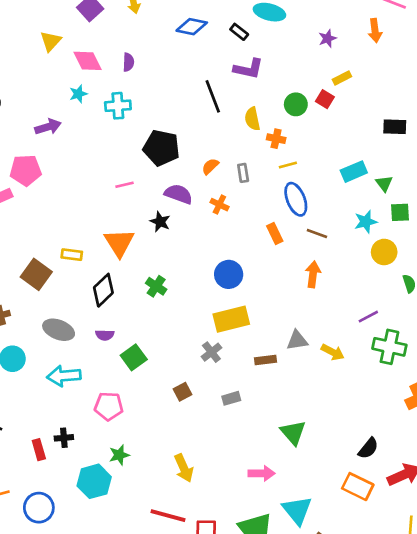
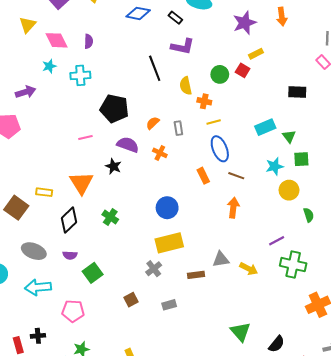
purple star: (327, 38) -> (245, 23), size x1.6
green triangle: (293, 433) -> (240, 332), moved

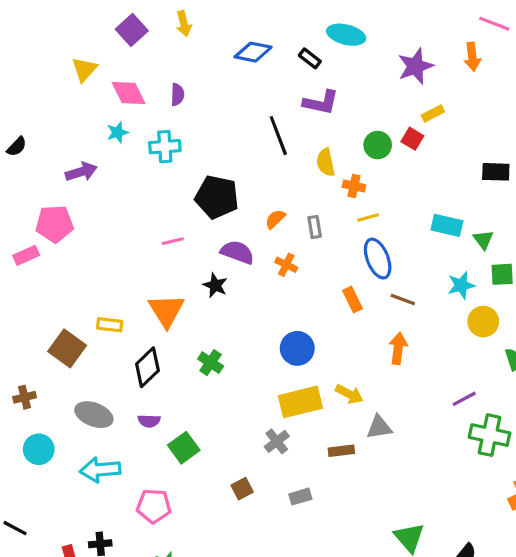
cyan rectangle: (265, 127) -> (447, 225), turned 36
yellow arrow: (249, 269) -> (349, 394), moved

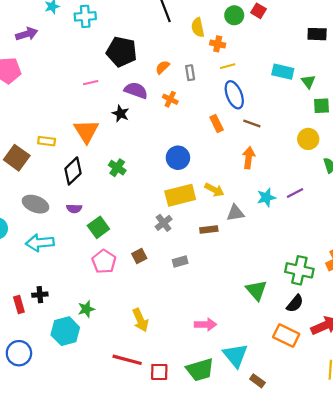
cyan star: (461, 285) -> (266, 197), moved
green cross: (490, 435) -> (299, 270), moved
pink pentagon: (154, 506) -> (104, 262), moved, turned 30

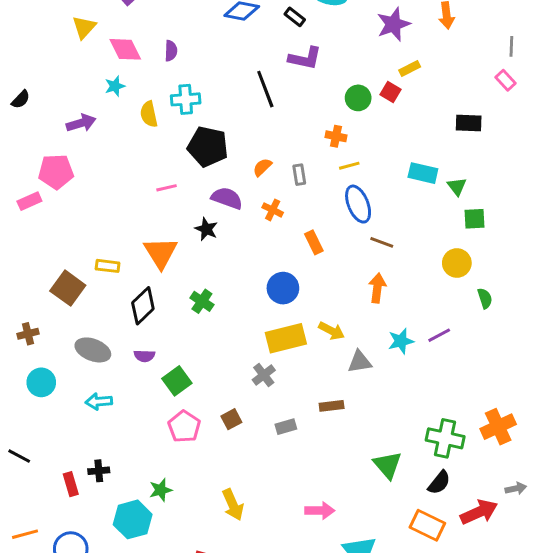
cyan cross: (85, 16) -> (186, 99), moved
yellow semicircle: (198, 27) -> (149, 114), moved
orange rectangle: (217, 123) -> (314, 242), moved
brown rectangle: (209, 229) -> (332, 406), moved
cyan arrow: (40, 243) -> (99, 402), size x0.7

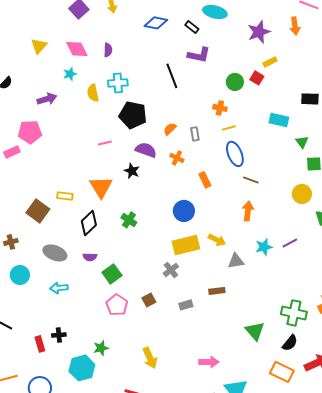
yellow triangle: (84, 27) -> (39, 46), moved
cyan rectangle: (423, 173) -> (279, 120), moved

